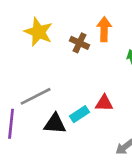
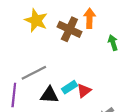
brown cross: (80, 43) -> (69, 29), size x1.5
red triangle: (104, 103) -> (84, 91), moved, turned -40

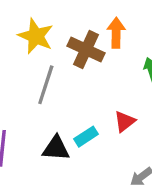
gray line: (34, 73) -> (46, 85), moved, turned -45
red triangle: (84, 91) -> (125, 122), moved

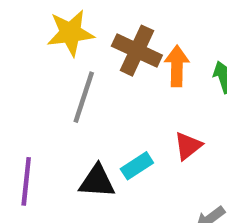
orange arrow: (116, 33) -> (177, 66), moved
yellow star: (36, 36) -> (70, 33), turned -30

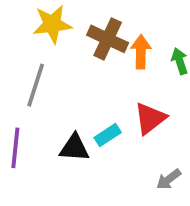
gray line: (84, 97) -> (36, 85), moved
red triangle: (188, 146) -> (150, 118), size x1.4

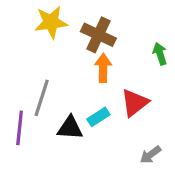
orange arrow: (141, 52) -> (103, 68), moved
gray line: (36, 85) -> (42, 98), moved

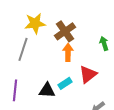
brown cross: (98, 35) -> (65, 31), turned 30
gray line: (42, 98) -> (23, 49), moved

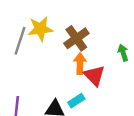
gray line: (23, 49) -> (20, 41), moved
red triangle: (88, 74) -> (94, 75), moved, turned -36

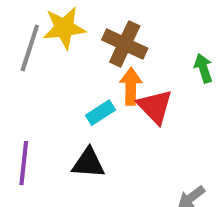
brown cross: (76, 38) -> (125, 44), turned -30
cyan rectangle: (76, 101) -> (100, 113), moved

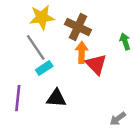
gray line: (30, 48) -> (36, 47), moved, turned -52
cyan rectangle: (100, 113) -> (44, 68), moved

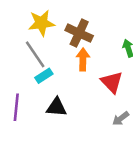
red triangle: (96, 64) -> (112, 82), moved
gray arrow: (118, 119) -> (121, 119), moved

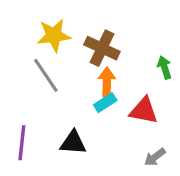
cyan rectangle: (44, 76) -> (105, 103), moved
red triangle: (112, 82) -> (144, 111), turned -35

